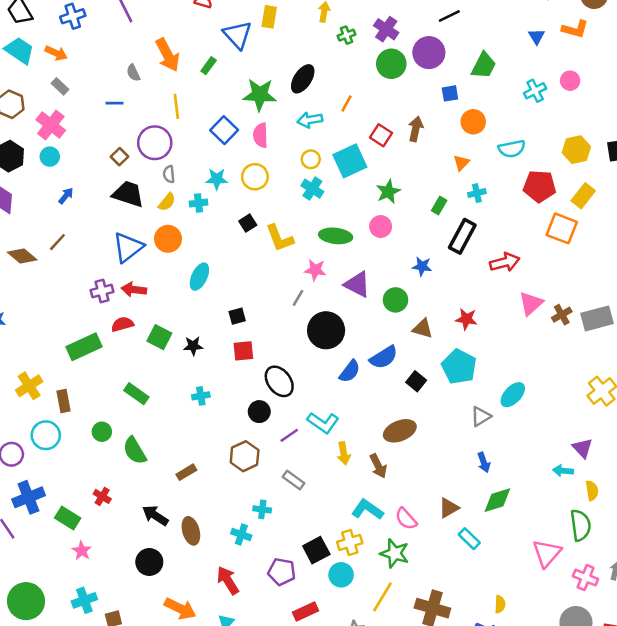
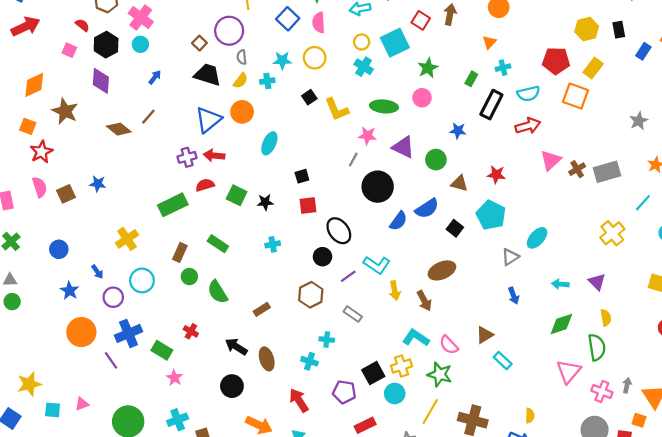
cyan semicircle: (512, 149) -> (528, 94), moved
brown rectangle: (64, 401) -> (180, 252), moved, turned 36
cyan arrow: (563, 471) -> (560, 284), moved
green diamond: (497, 500) -> (561, 324), moved

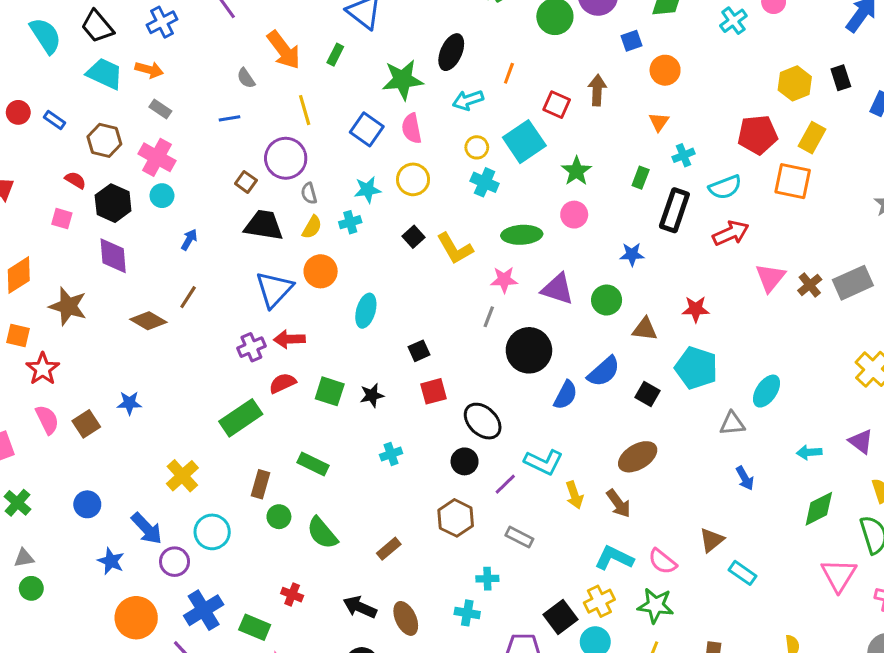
gray triangle: (510, 257) -> (732, 424), turned 36
blue arrow: (97, 272) -> (147, 528), size x1.6

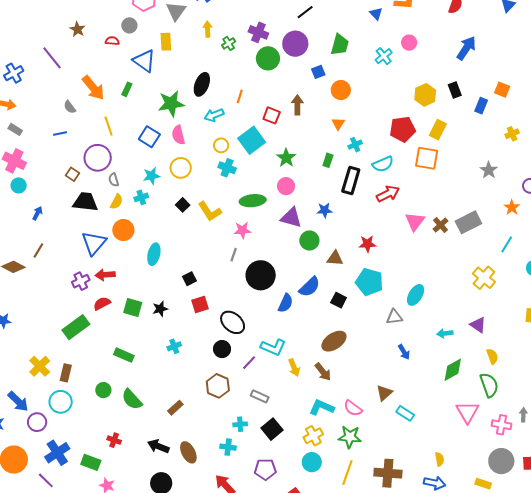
purple triangle: (558, 289) -> (291, 218), moved
brown rectangle: (261, 484) -> (66, 373), moved
black square: (561, 617) -> (272, 429), moved

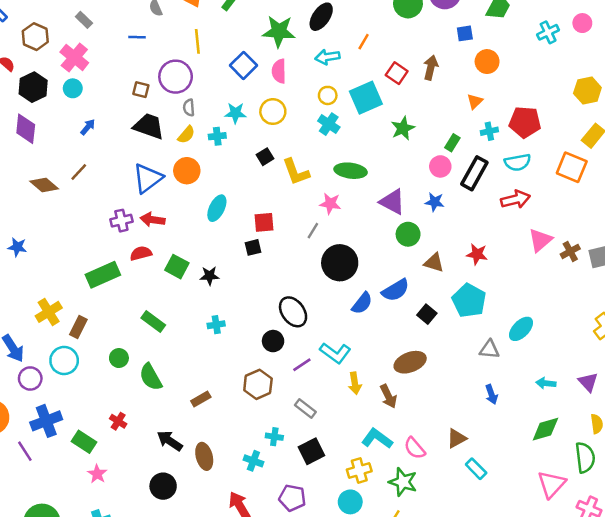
red pentagon: (403, 129) -> (525, 122), moved
brown square: (73, 174) -> (141, 90), turned -32
pink circle: (286, 186) -> (440, 166), moved
red square: (200, 305) -> (264, 222), moved

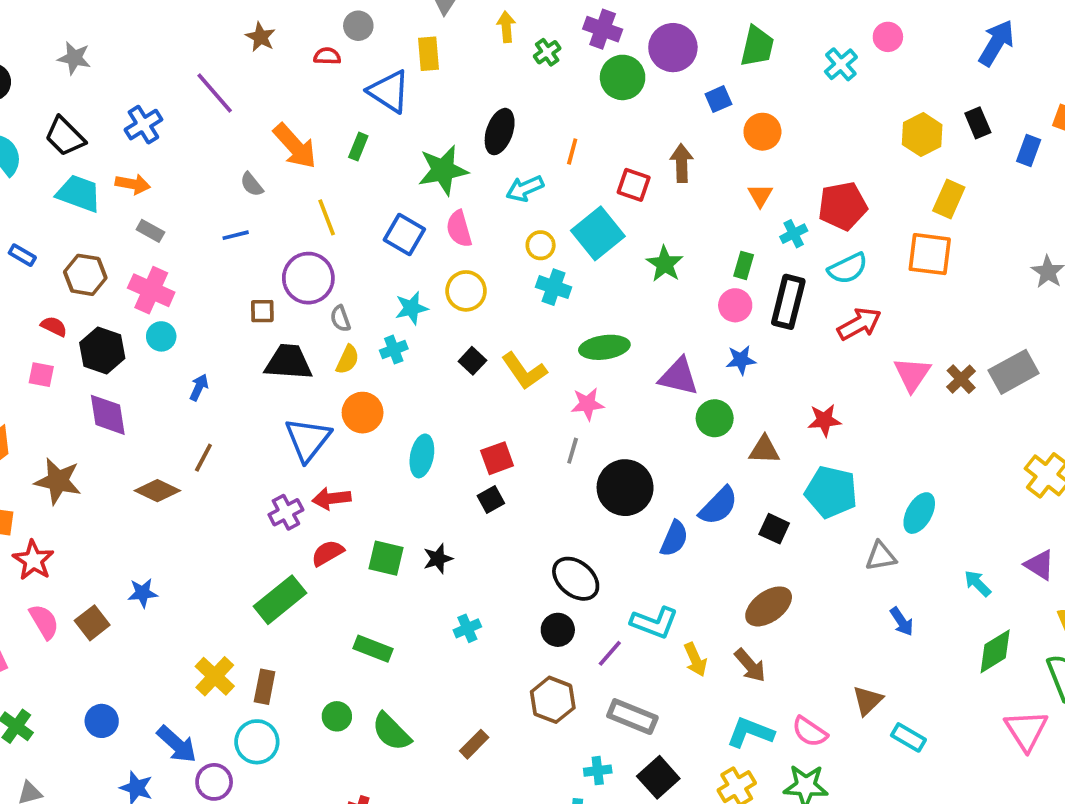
cyan arrow: (546, 383) -> (978, 583), turned 54
gray rectangle: (305, 409) -> (632, 717), size x1.4

